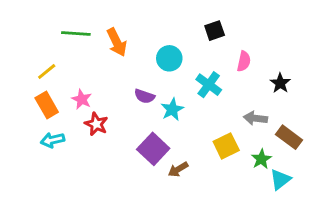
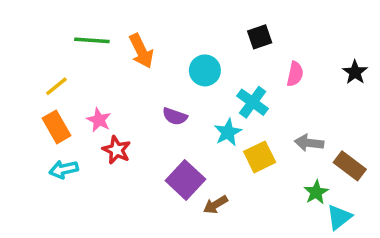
black star: (280, 83) -> (355, 72), moved
cyan star: (172, 109) -> (228, 132), moved
yellow square: (226, 146) -> (260, 157), moved

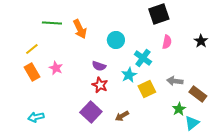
black square: (260, 37) -> (159, 14), moved, size x1.5
red star: (117, 150) -> (100, 85), moved
cyan arrow: (64, 169) -> (36, 117), moved
purple square: (185, 180) -> (91, 112), moved

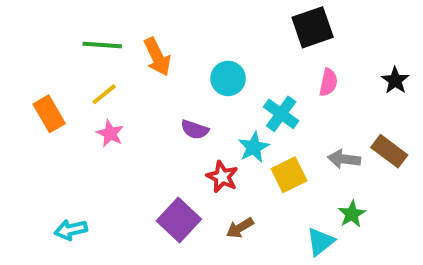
yellow line: (32, 49) -> (104, 94), moved
orange rectangle: (32, 72) -> (49, 114), moved
red star: (100, 85) -> (222, 177), moved
brown rectangle: (198, 94) -> (389, 151), moved
cyan triangle: (192, 123) -> (320, 242), moved

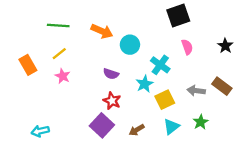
orange arrow: (157, 57) -> (102, 31), moved, turned -40
pink semicircle: (328, 82) -> (187, 47), turned -32
red star: (222, 177) -> (112, 101), moved
cyan triangle: (320, 242) -> (171, 127), moved

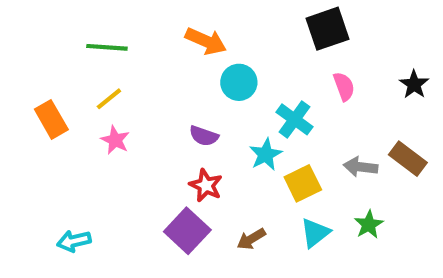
orange arrow: (102, 31) -> (206, 41), moved

